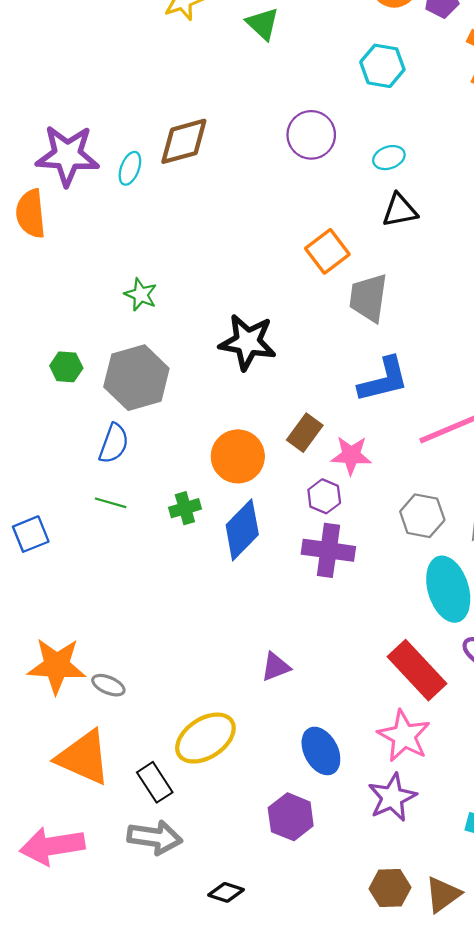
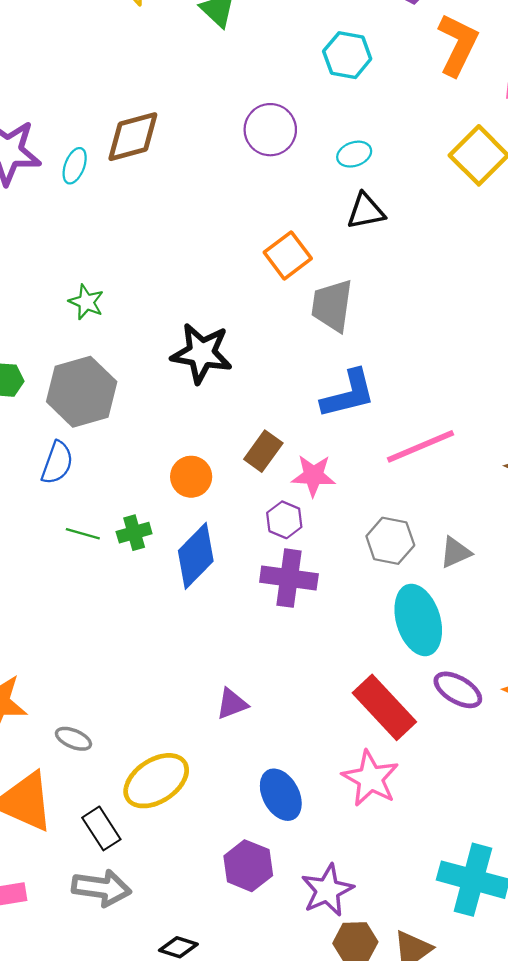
orange circle: (238, 456) -> (191, 477), size x0.7
green line: (111, 503) -> (83, 534), moved
gray ellipse: (108, 685) -> (73, 739), moved
purple star: (392, 797) -> (327, 890), moved

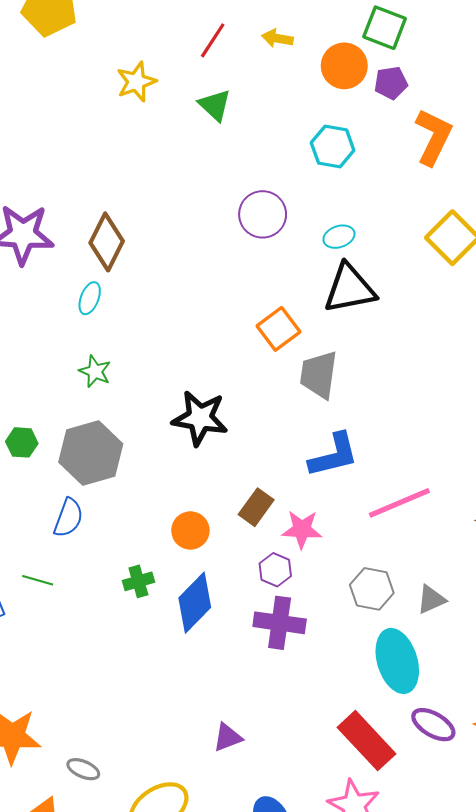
brown diamond: (133, 137) -> (107, 242), moved, turned -48
cyan ellipse: (75, 166) -> (90, 298), moved
black triangle: (366, 211) -> (350, 289), size x1.5
green line: (83, 534) -> (38, 580), moved

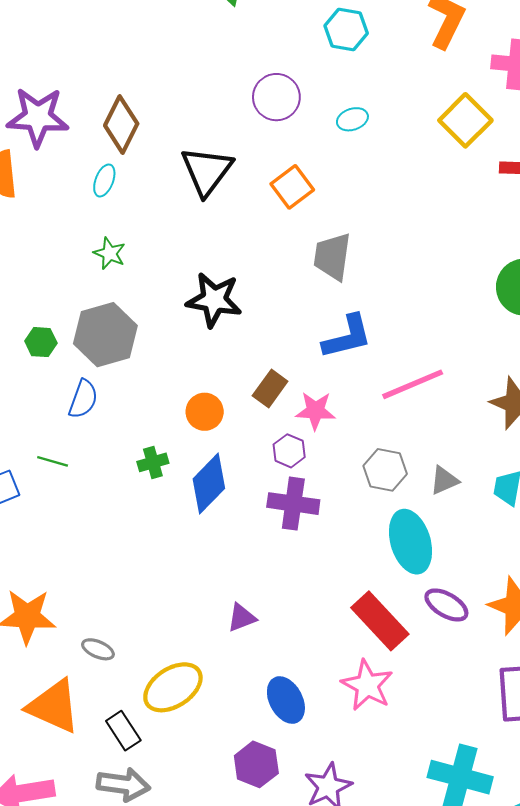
black triangle: (350, 289) -> (207, 171), moved, turned -42
orange square: (278, 329) -> (292, 187), moved
green hexagon: (22, 442) -> (41, 342), moved

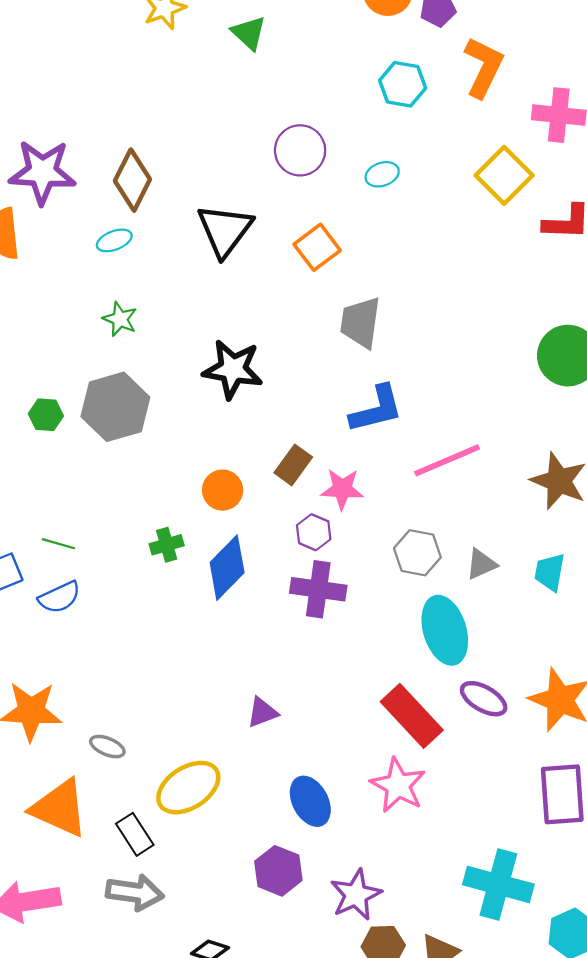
cyan hexagon: (346, 30) -> (403, 84), moved
cyan ellipse: (104, 181) -> (114, 240), turned 48
blue semicircle: (83, 399) -> (60, 597), moved, turned 45

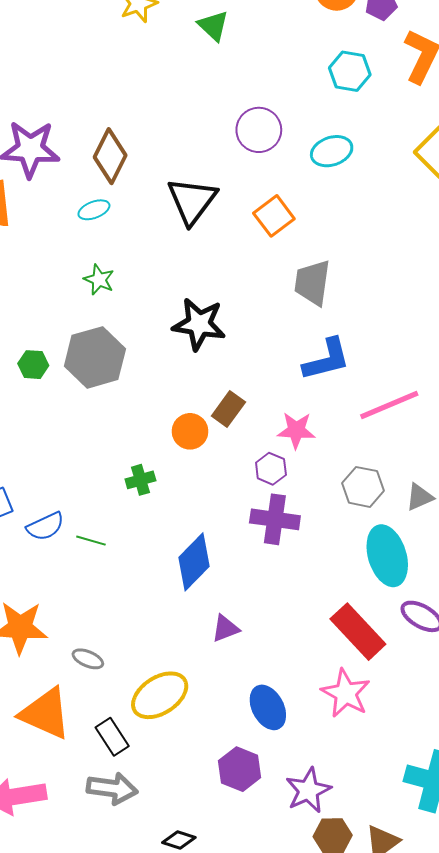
cyan ellipse: (382, 174) -> (332, 151), size x1.4
brown rectangle: (293, 465) -> (228, 409), moved
green line: (58, 544) -> (91, 541), moved
blue diamond: (227, 568) -> (194, 562), moved

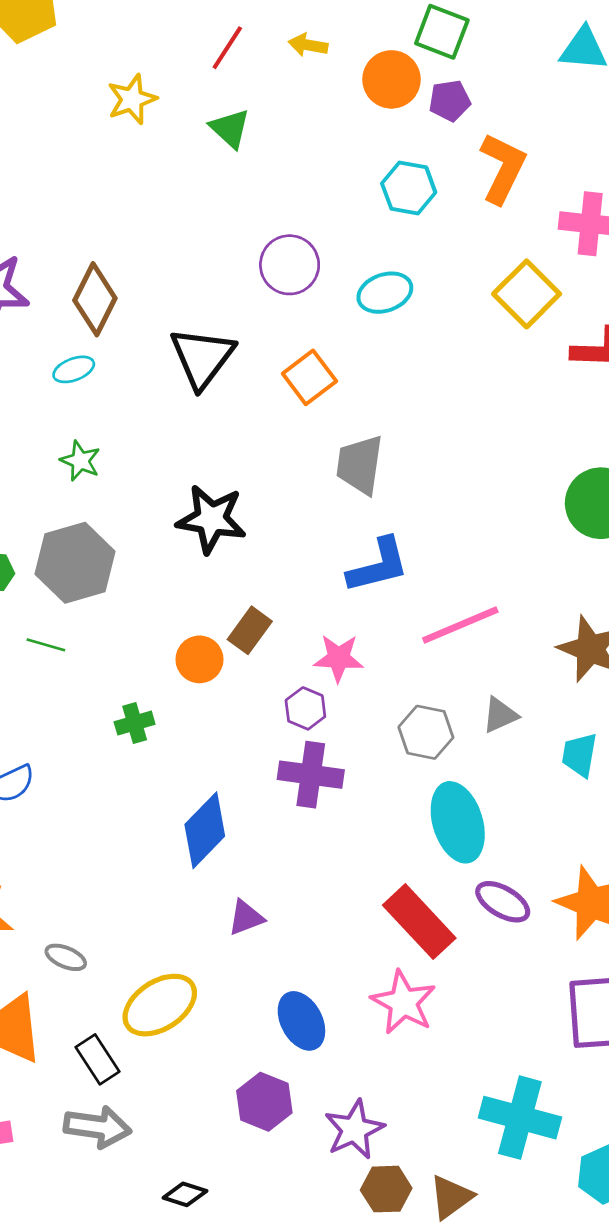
gray triangle: (420, 497) -> (500, 715), moved
green line: (91, 541) -> (46, 645), moved

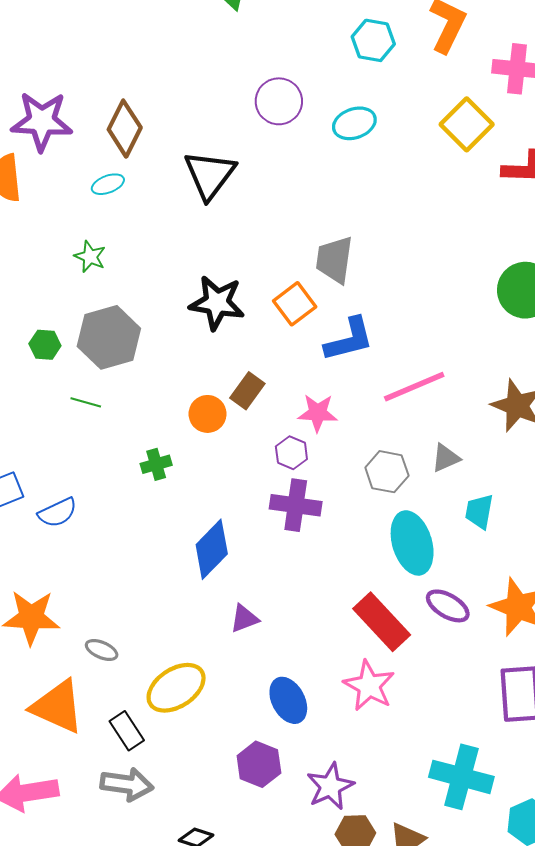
orange square: (309, 377) -> (295, 304), moved
green star: (80, 461) -> (90, 257), moved
cyan trapezoid: (580, 755) -> (479, 512), moved

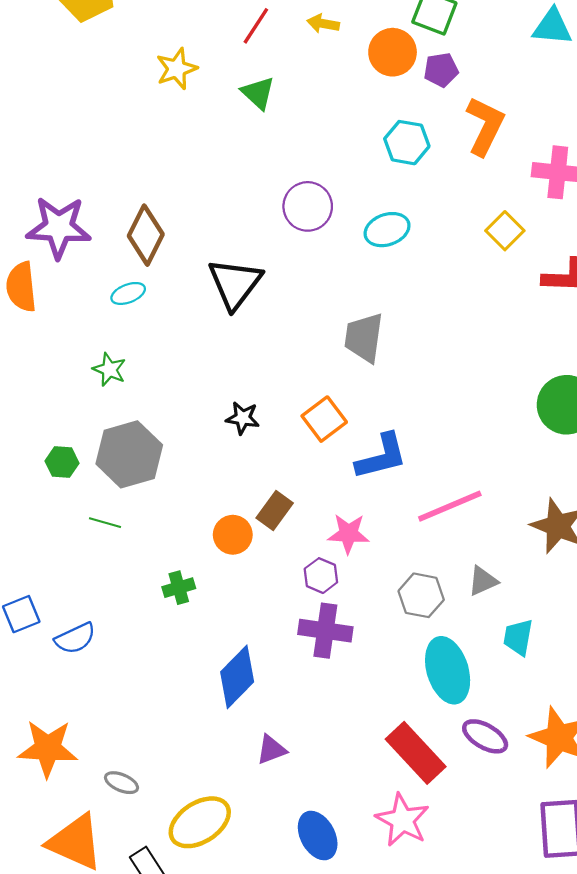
yellow square: (467, 124) -> (505, 231), size x0.7
gray trapezoid: (334, 260) -> (364, 338), moved
black star: (217, 303) -> (243, 418), size x0.6

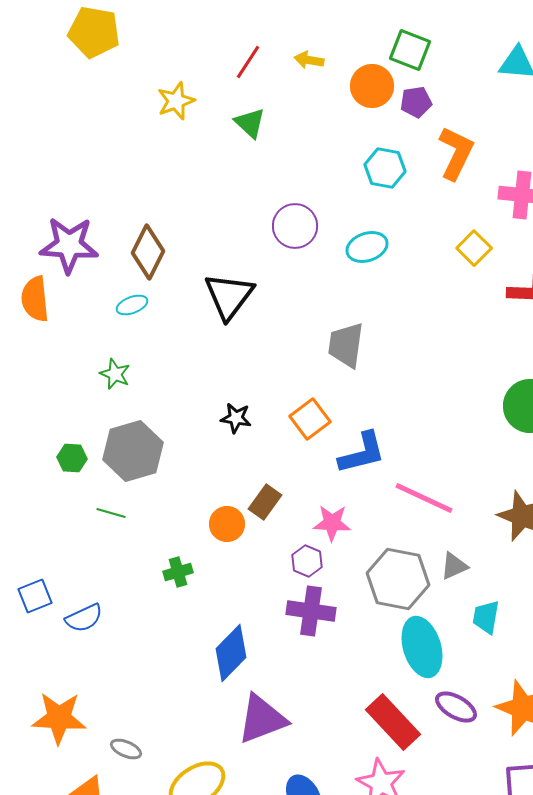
pink line: (450, 506) -> (424, 498), turned 48
gray hexagon: (421, 595) -> (398, 579), size x1.5
purple triangle: (271, 750) -> (262, 719), size x1.8

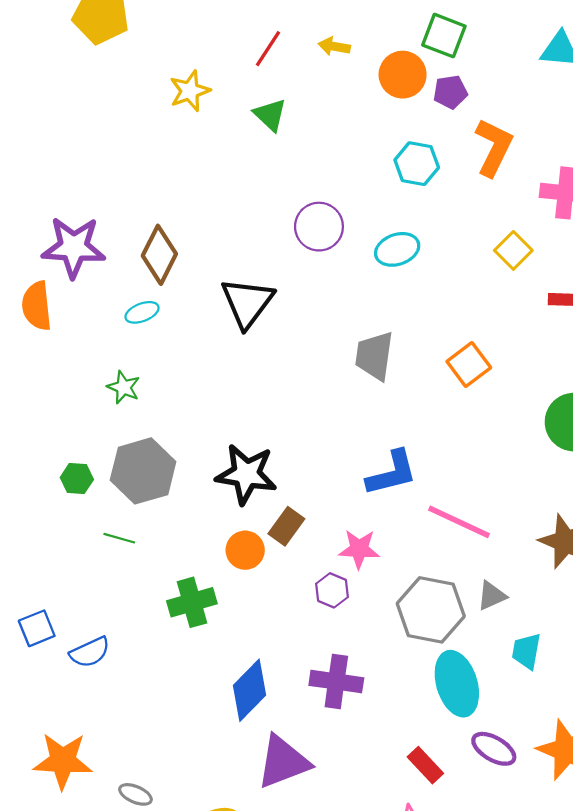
black star: (236, 418) -> (246, 474), moved, size x1.8
orange square: (310, 419) -> (469, 364), moved
green cross: (178, 572) -> (192, 602), size x1.5
purple cross: (311, 611) -> (336, 682), moved
red rectangle: (393, 722) -> (425, 765), size x0.6

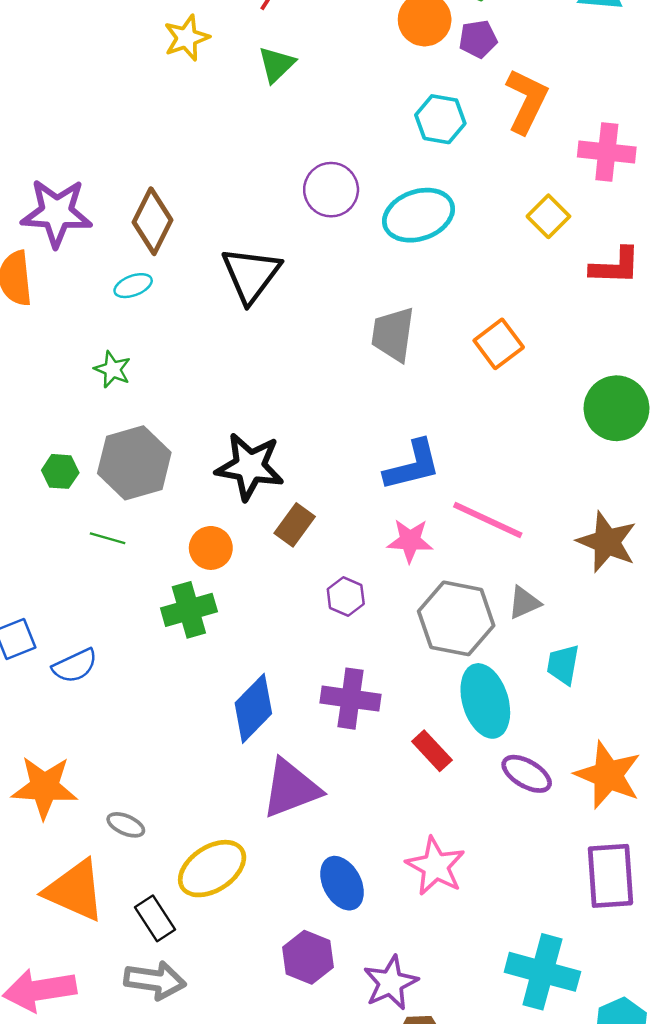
green triangle: (270, 115) -> (276, 65), turned 33
cyan ellipse: (397, 249) -> (419, 215), size x1.4
pink star: (359, 549) -> (410, 541), moved
orange circle: (245, 550) -> (211, 548), moved
red rectangle: (425, 765) -> (432, 751), moved

